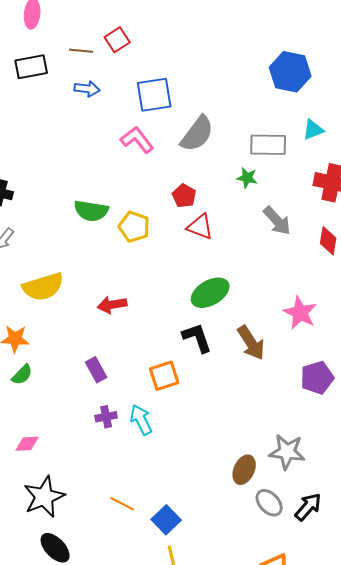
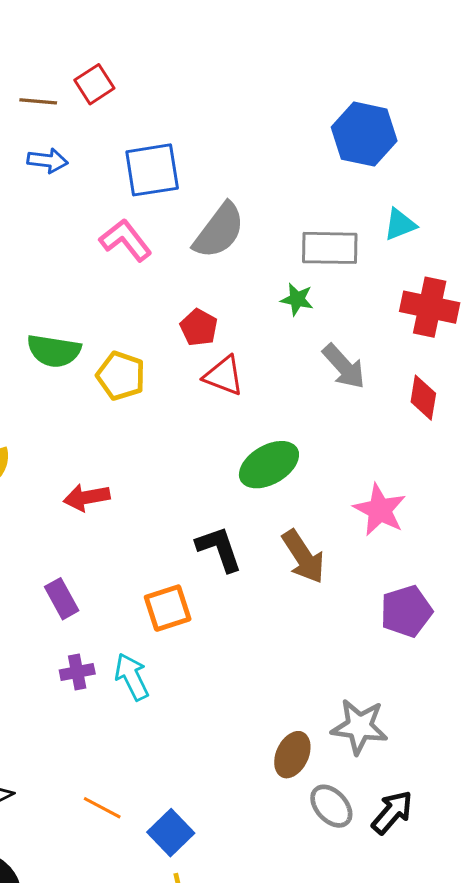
green ellipse: (210, 293) -> (269, 465), moved

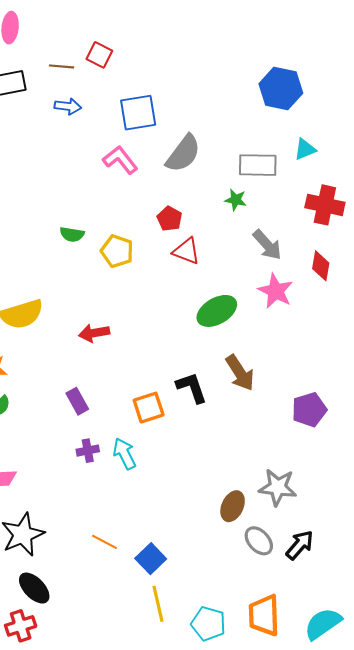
red square: (94, 84) -> (99, 55), turned -30
green semicircle: (54, 351) -> (72, 234), size x0.7
pink star: (380, 510) -> (276, 291), moved
black L-shape: (219, 549) -> (192, 388), moved

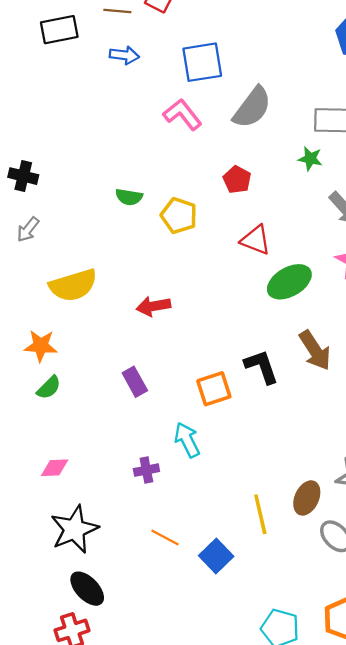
red triangle: (186, 251) -> (256, 240), moved
purple cross: (88, 451) -> (146, 470), moved
yellow line: (158, 604) -> (260, 514), moved

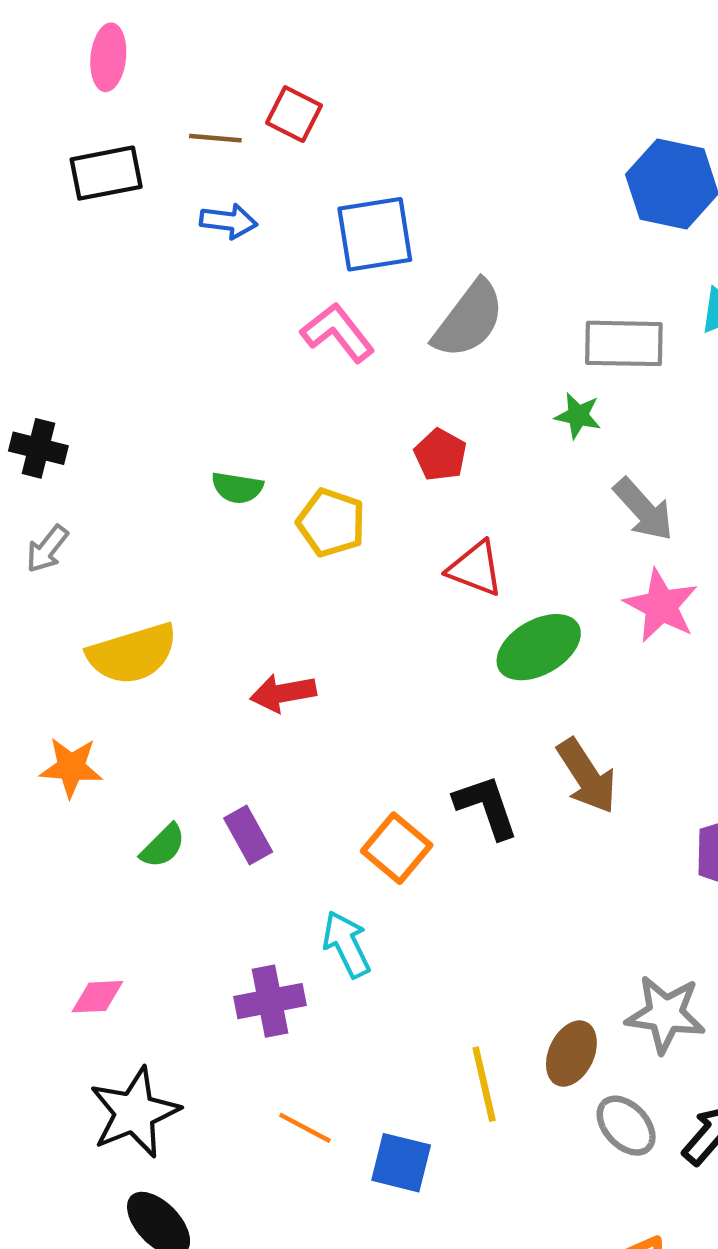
green semicircle: (49, 388) -> (163, 846), moved
orange square: (214, 389) -> (397, 848), turned -32
purple cross: (146, 470) -> (270, 1001), size x1.4
blue square: (216, 556) -> (401, 1163), turned -32

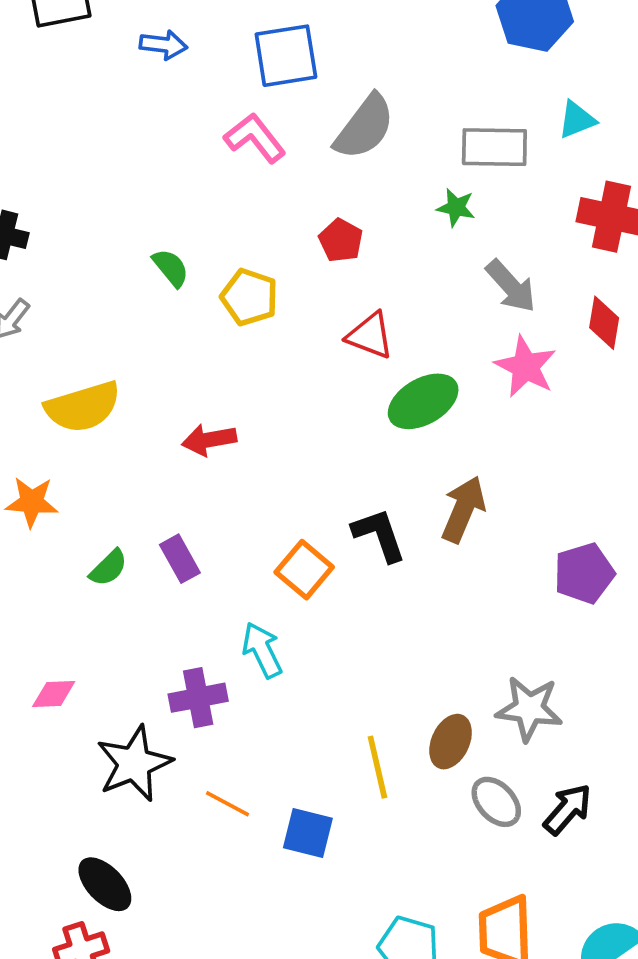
green semicircle: (237, 488) -> (171, 268), turned -138
brown arrow: (587, 776) -> (463, 509), turned -124
black star: (135, 1112) -> (134, 764), moved

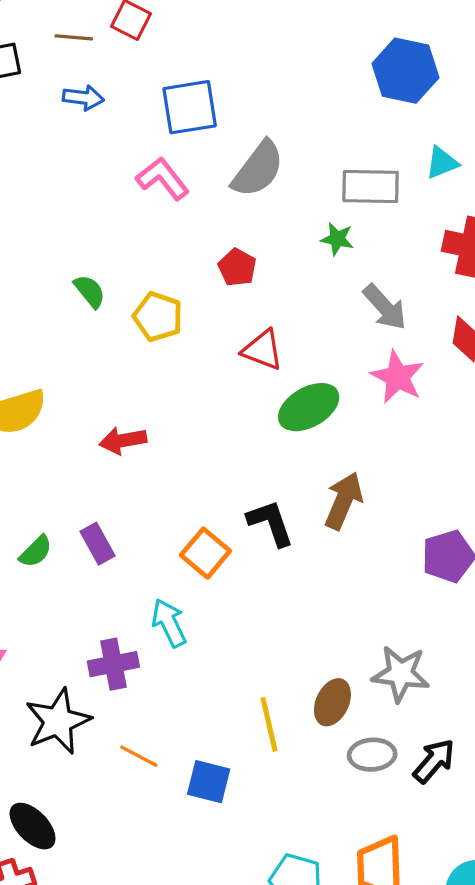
gray ellipse: (496, 802) -> (372, 755), turned -51

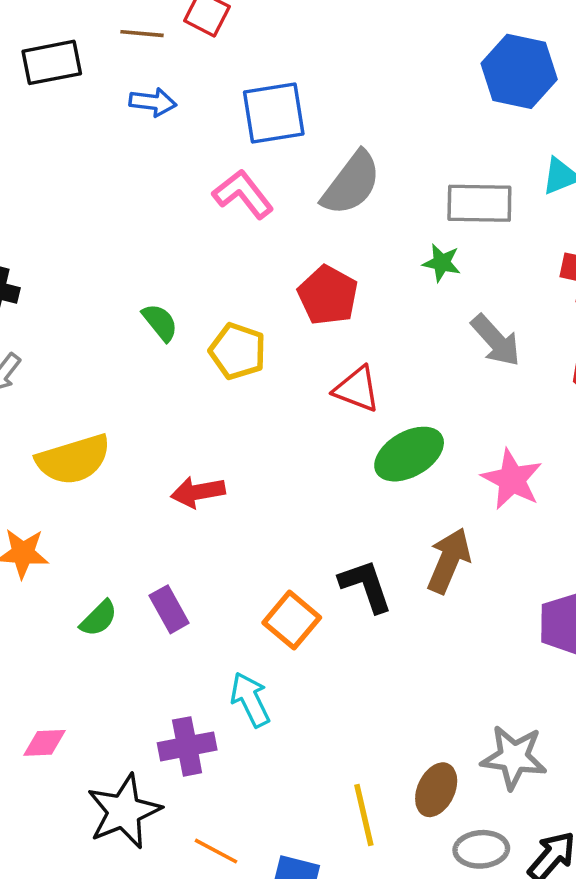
red pentagon: (237, 267) -> (328, 295), size x1.4
pink star: (398, 377) -> (512, 479), moved

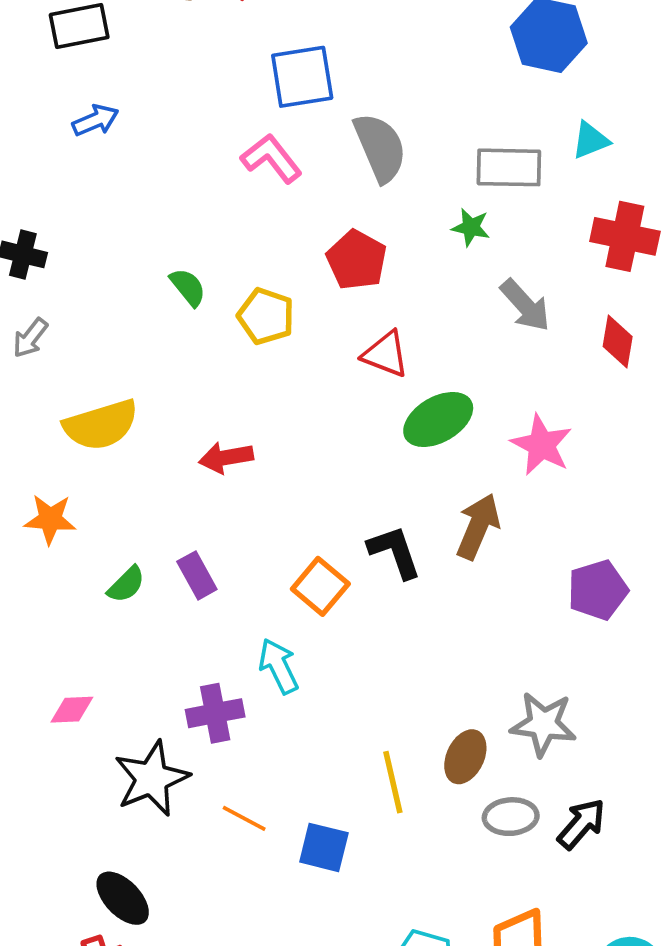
blue arrow: (153, 102) -> (95, 120), moved, turned -30
gray semicircle: (351, 183) -> (380, 148), turned -60

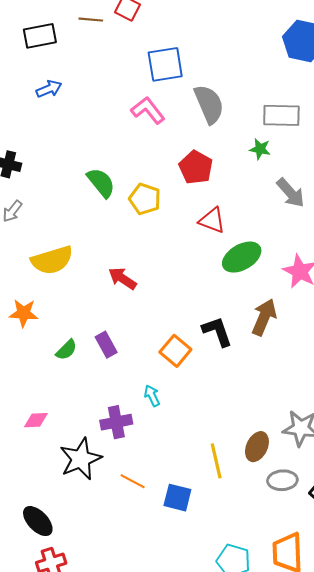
green semicircle: (188, 287) -> (101, 183), size x1.4
red arrow: (226, 458) -> (122, 278), turned 44
cyan arrow: (279, 666) -> (152, 396), size x0.7
black ellipse: (123, 898) -> (38, 521), moved

